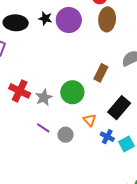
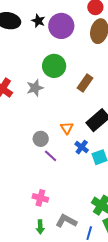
green circle: (72, 92) -> (54, 66), moved
gray star: (44, 97) -> (35, 88), moved
purple line: (43, 128) -> (51, 156), moved

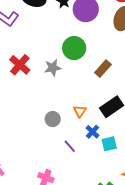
purple line: (51, 156) -> (70, 146), moved

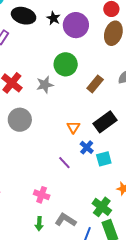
gray circle: (53, 119) -> (20, 120), moved, size x1.5

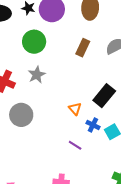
green circle: (66, 64) -> (34, 42), moved
brown rectangle: (95, 84) -> (83, 48), moved

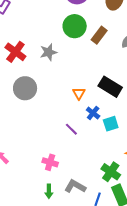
green circle: (34, 42) -> (75, 26), moved
black rectangle: (104, 96) -> (110, 87), turned 70

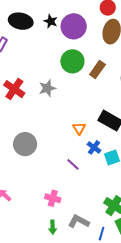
gray circle: (25, 88) -> (25, 144), moved

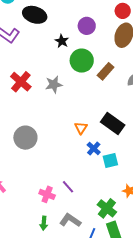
black star: (51, 21) -> (62, 41), moved
purple circle: (74, 26) -> (87, 26), size x0.7
purple line: (73, 164) -> (68, 187), moved

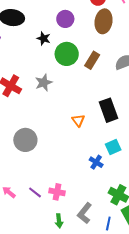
black rectangle: (113, 123) -> (109, 110), turned 45
blue cross: (94, 148) -> (96, 162), moved
purple line: (68, 187) -> (35, 192), moved
gray L-shape: (70, 220) -> (85, 213), turned -75

